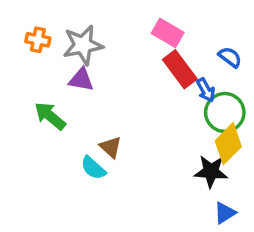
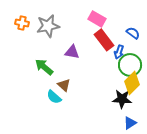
purple triangle: (81, 80) -> (72, 52), moved
blue arrow: (206, 90) -> (119, 52), turned 48
green arrow: (50, 116) -> (44, 67), moved

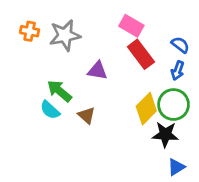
blue arrow: (119, 52) -> (178, 71), moved
green circle: (130, 65) -> (174, 105), moved
yellow diamond: (132, 83) -> (146, 109), moved
cyan semicircle: (54, 97) -> (50, 110), moved

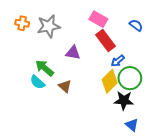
blue semicircle: (180, 45) -> (136, 25), moved
blue arrow: (178, 71) -> (118, 61), moved, turned 32
blue triangle: (176, 167) -> (132, 125), turned -48

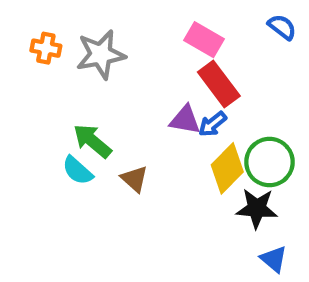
blue semicircle: (136, 25) -> (282, 27), moved
purple triangle: (73, 53) -> (185, 120), moved
blue arrow: (118, 61) -> (213, 124), moved

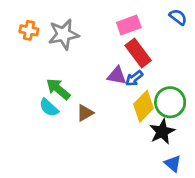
pink rectangle: (204, 40) -> (129, 25), turned -50
brown triangle: (134, 179) -> (85, 113), turned 48
black star: (257, 208) -> (162, 132), turned -30

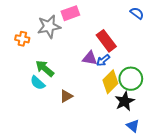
pink rectangle: (129, 25) -> (70, 13), moved
orange cross: (29, 30) -> (22, 39), moved
brown triangle: (85, 113) -> (66, 96), moved

